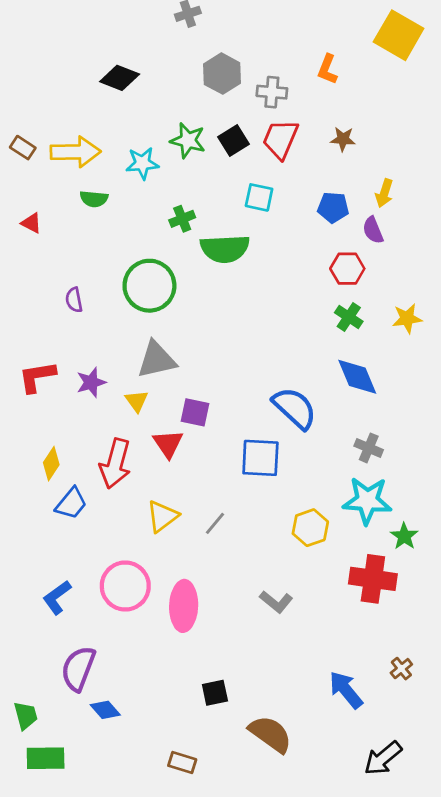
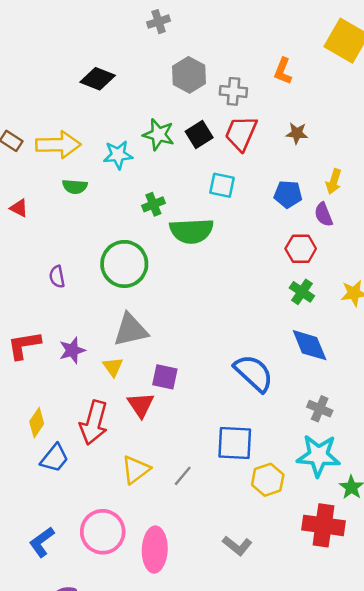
blue square: (260, 458) -> (235, 443), moved

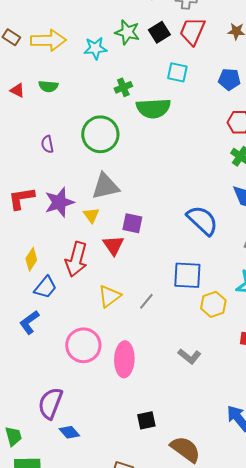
green semicircle: (75, 187) -> (48, 86), moved
purple star: (72, 350) -> (59, 202), size x1.4
blue L-shape: (42, 542) -> (29, 322), moved

